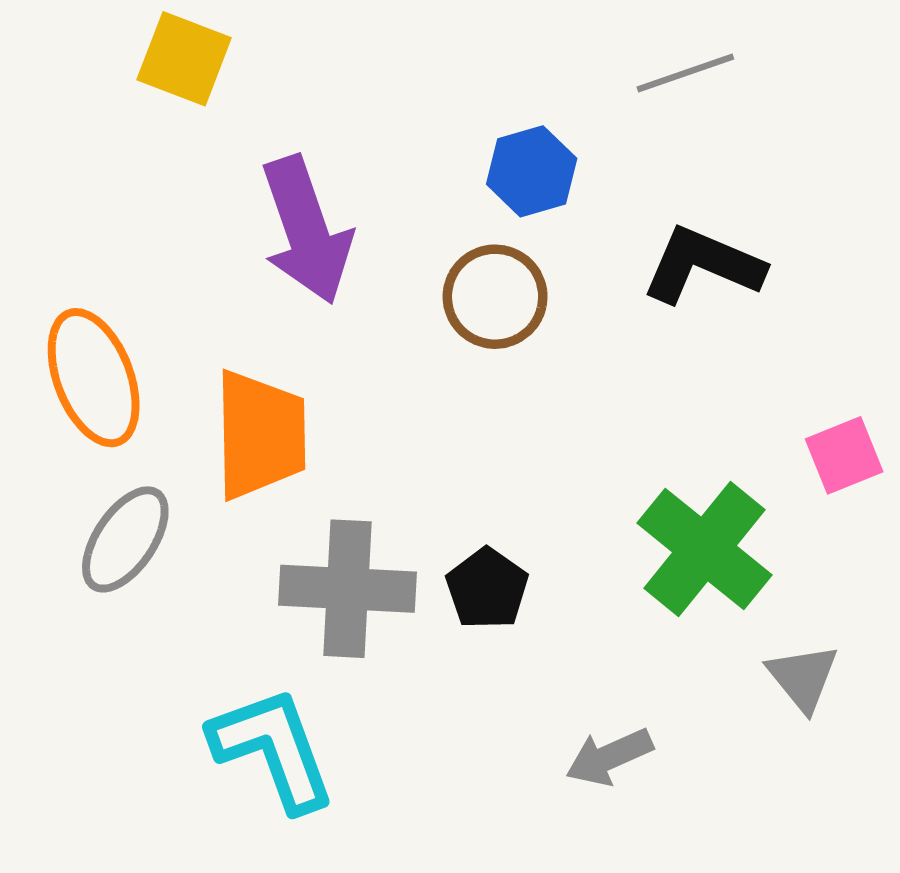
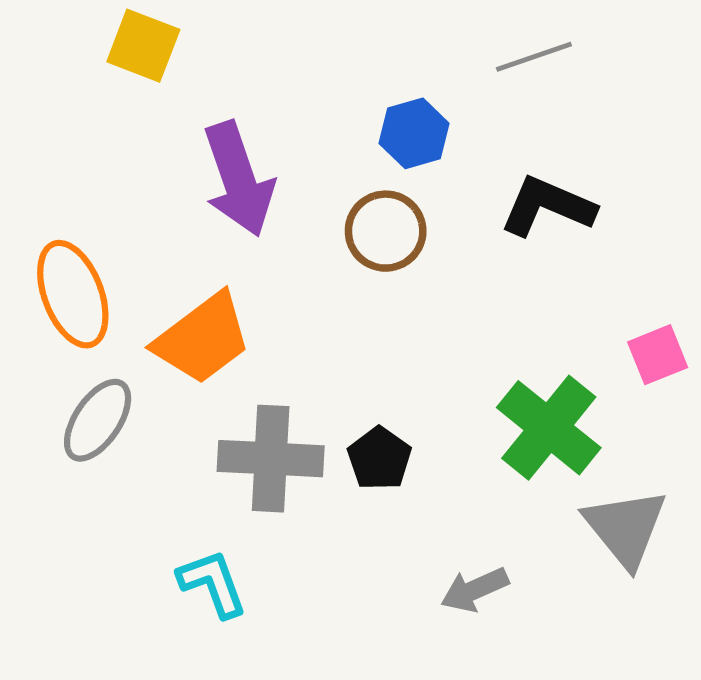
orange trapezoid: (260, 435) -> (203, 339), turned 54
gray triangle: (803, 678) -> (625, 528), size x1.5
cyan L-shape: (273, 749) -> (213, 583), size x0.7

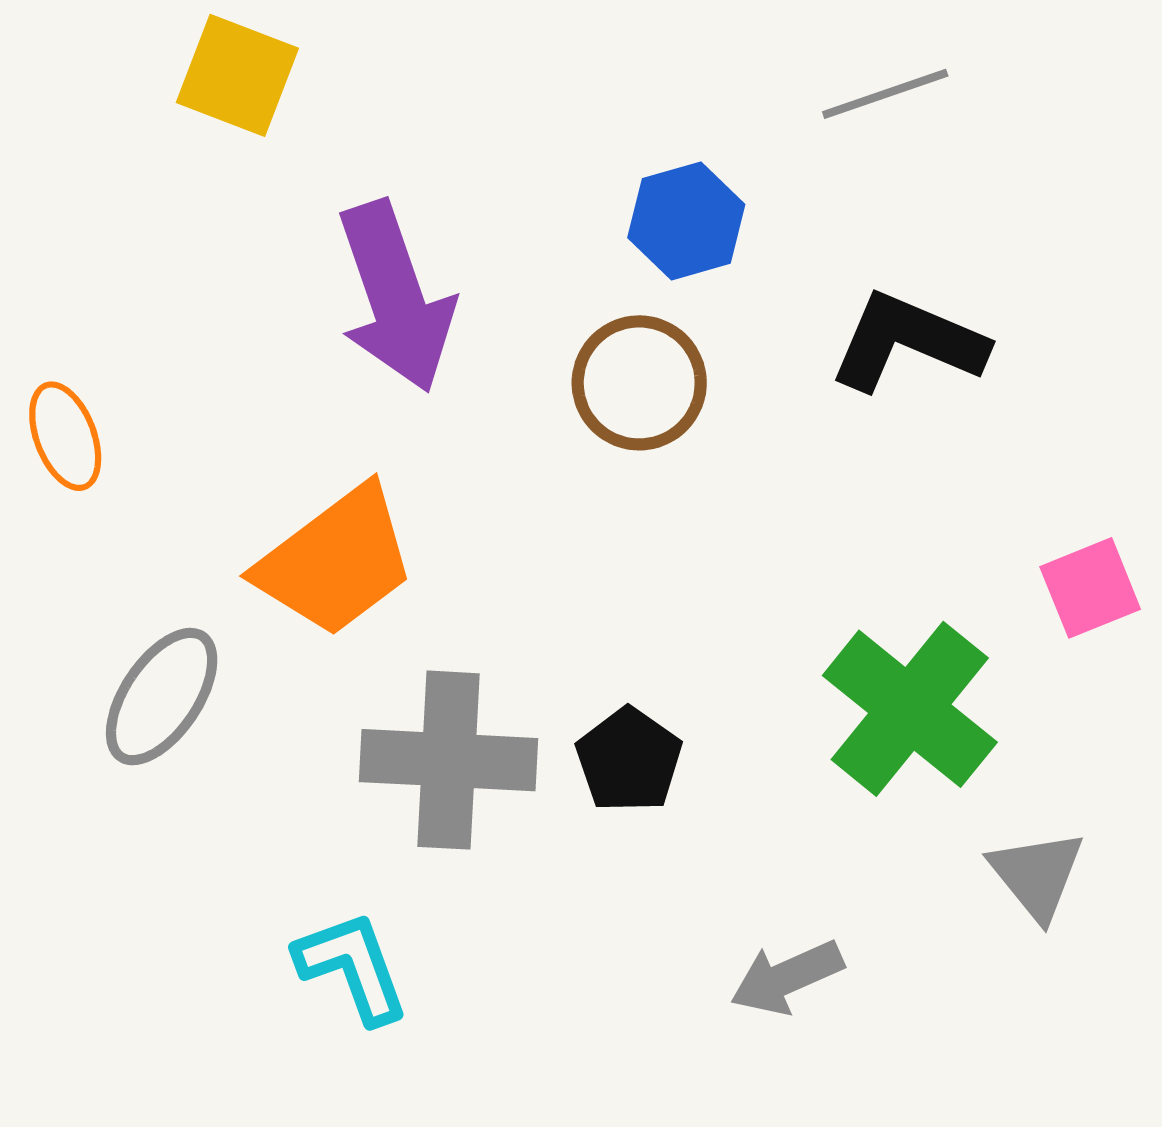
orange ellipse: (73, 294) -> (65, 436), moved, size x0.6
gray triangle: (625, 528) -> (1037, 875), size x0.7

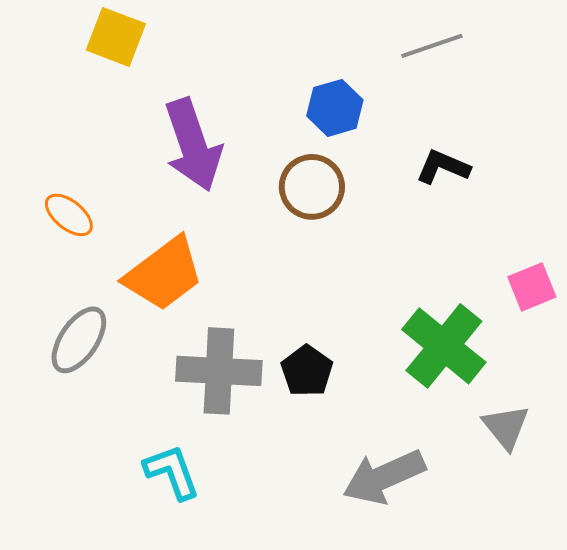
black L-shape: (908, 342) -> (443, 167), size x0.7
orange ellipse: (65, 436) -> (69, 215), moved, turned -30
gray arrow: (787, 977) -> (384, 477), size x1.5

